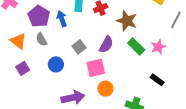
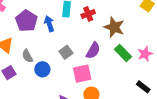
gray semicircle: (41, 39) -> (27, 56), moved

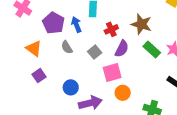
red cross: (88, 14) -> (111, 29), moved
gray semicircle: (27, 56) -> (67, 47), moved
blue circle: (42, 69) -> (71, 87), moved

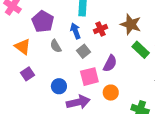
blue arrow: (76, 25) -> (75, 31), moved
purple semicircle: (122, 49) -> (110, 63), moved
pink square: (112, 72) -> (89, 77), moved

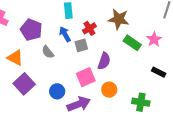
gray square: (84, 51) -> (81, 45), moved, turned 32
purple square: (27, 74) -> (24, 84), size x1.5

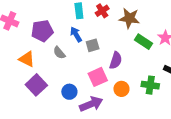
red cross: (89, 28) -> (102, 11), moved
purple pentagon: (31, 30) -> (42, 31), turned -30
green cross: (141, 102) -> (150, 85), moved

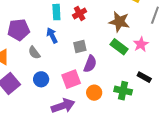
brown star: (129, 18) -> (119, 22), moved
gray square: (93, 45) -> (80, 47), moved
blue circle: (69, 92) -> (41, 79), moved

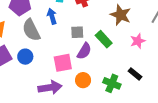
green rectangle: (119, 47) -> (104, 39), moved
gray semicircle: (34, 53) -> (31, 30), size x1.6
blue circle: (41, 79) -> (25, 57), moved

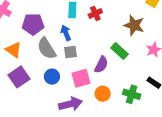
gray square: (77, 32) -> (70, 52), moved
blue circle: (25, 57) -> (52, 77), moved

